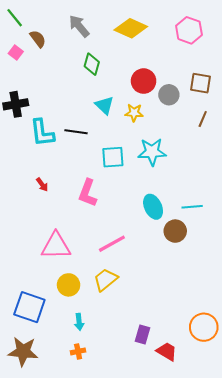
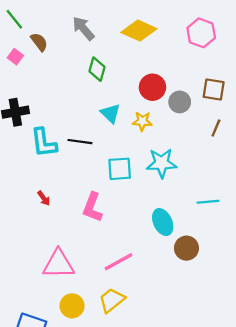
cyan line: (192, 207) -> (208, 202), moved

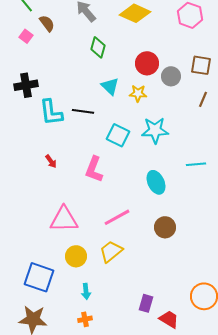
cyan square: (120, 169) -> (118, 135), turned 30
brown circle: (186, 248) -> (165, 227), moved

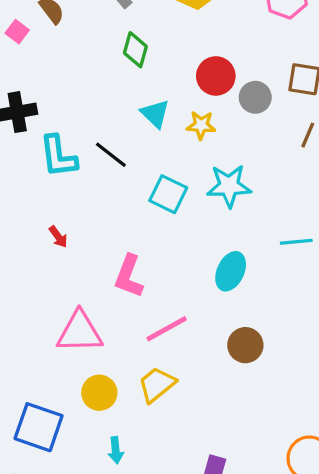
black line: (83, 111) -> (111, 155), turned 30
pink L-shape: (94, 169) -> (129, 276), moved
cyan ellipse: (156, 182) -> (231, 271), turned 50

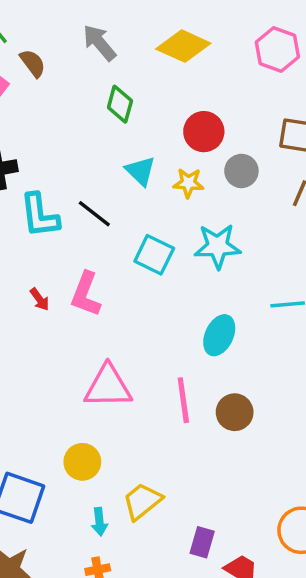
gray circle: (255, 97) -> (241, 171), moved
pink L-shape: (129, 276) -> (86, 294), moved
pink line: (167, 329) -> (183, 400), moved, turned -69
pink triangle: (80, 332) -> (108, 387), moved
yellow trapezoid: (157, 385) -> (142, 501), moved

